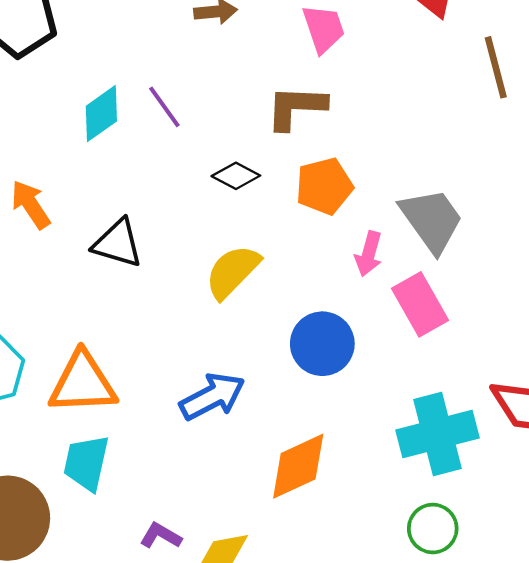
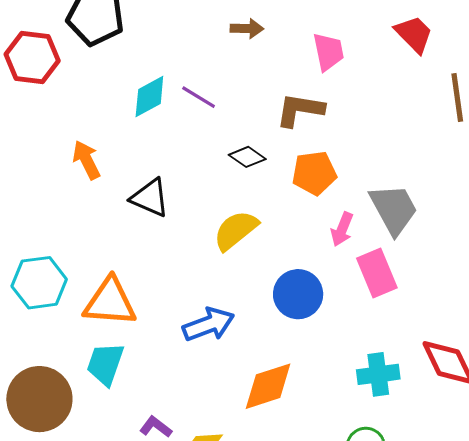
purple line: (164, 107) -> (199, 97), turned -30
cyan cross: (437, 434) -> (378, 374), size x0.7

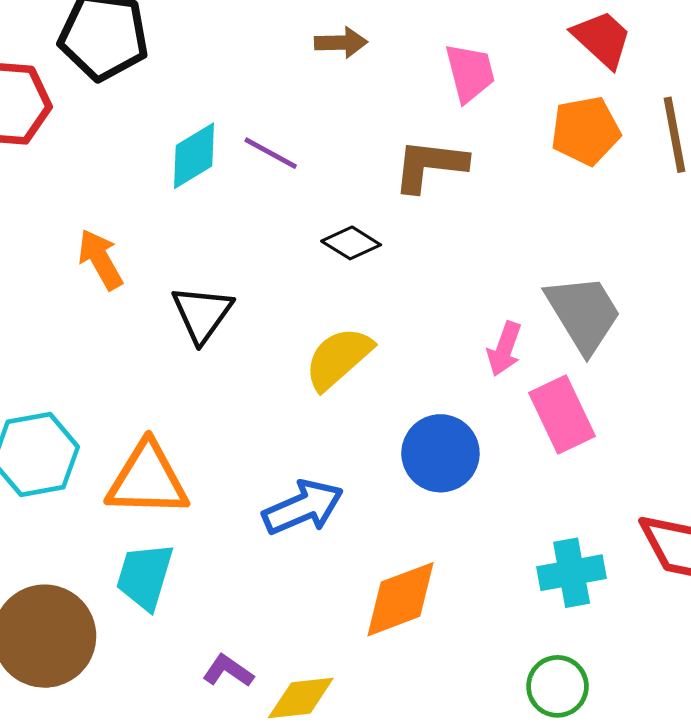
orange pentagon: (314, 173) -> (586, 131), moved
black triangle: (150, 198) -> (202, 314), turned 45

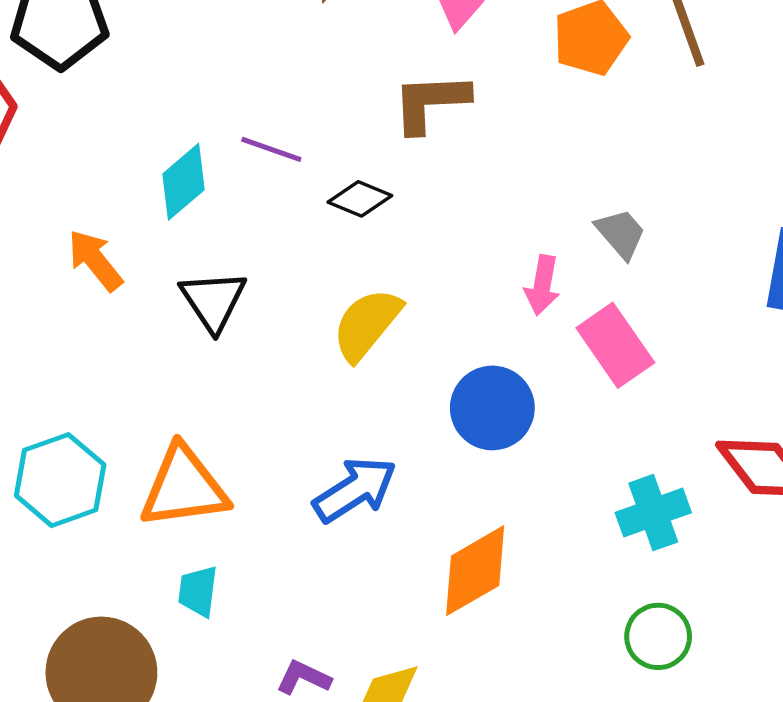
purple line: (271, 153) -> (271, 149), moved
cyan diamond: (194, 156) -> (184, 182), moved
gray trapezoid: (584, 313) -> (621, 234), size x0.6
cyan trapezoid: (145, 576) -> (198, 591), size x0.7

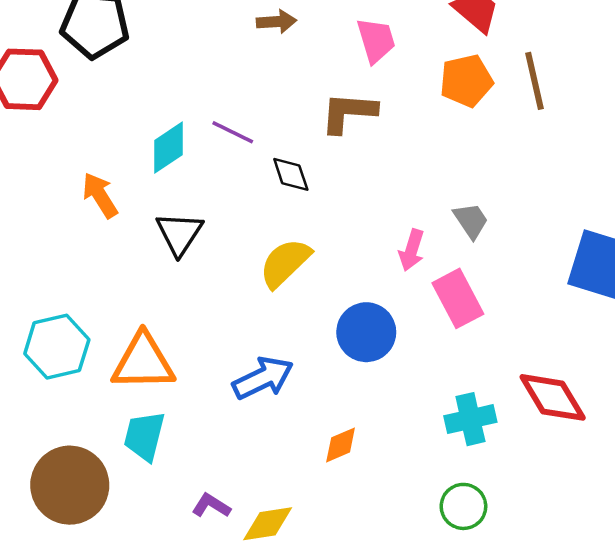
black diamond: (360, 199) -> (291, 174), turned 42
orange diamond: (475, 571) -> (341, 445), size x0.6
cyan trapezoid: (198, 591) -> (144, 436), size x1.4

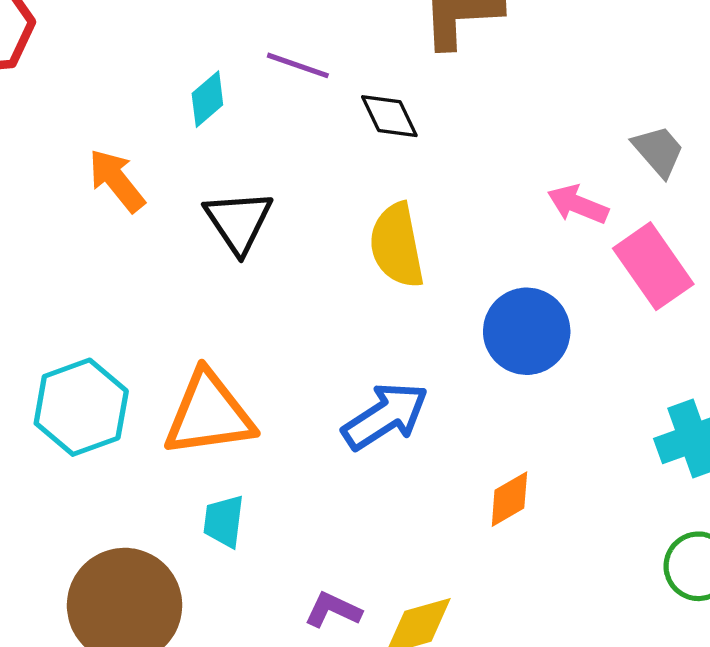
cyan diamond: (168, 148) -> (207, 99), size x0.7
pink arrow: (412, 250) -> (578, 204), turned 102
yellow semicircle: (285, 263) -> (397, 245), turned -50
cyan trapezoid: (144, 436) -> (224, 521), size x0.7

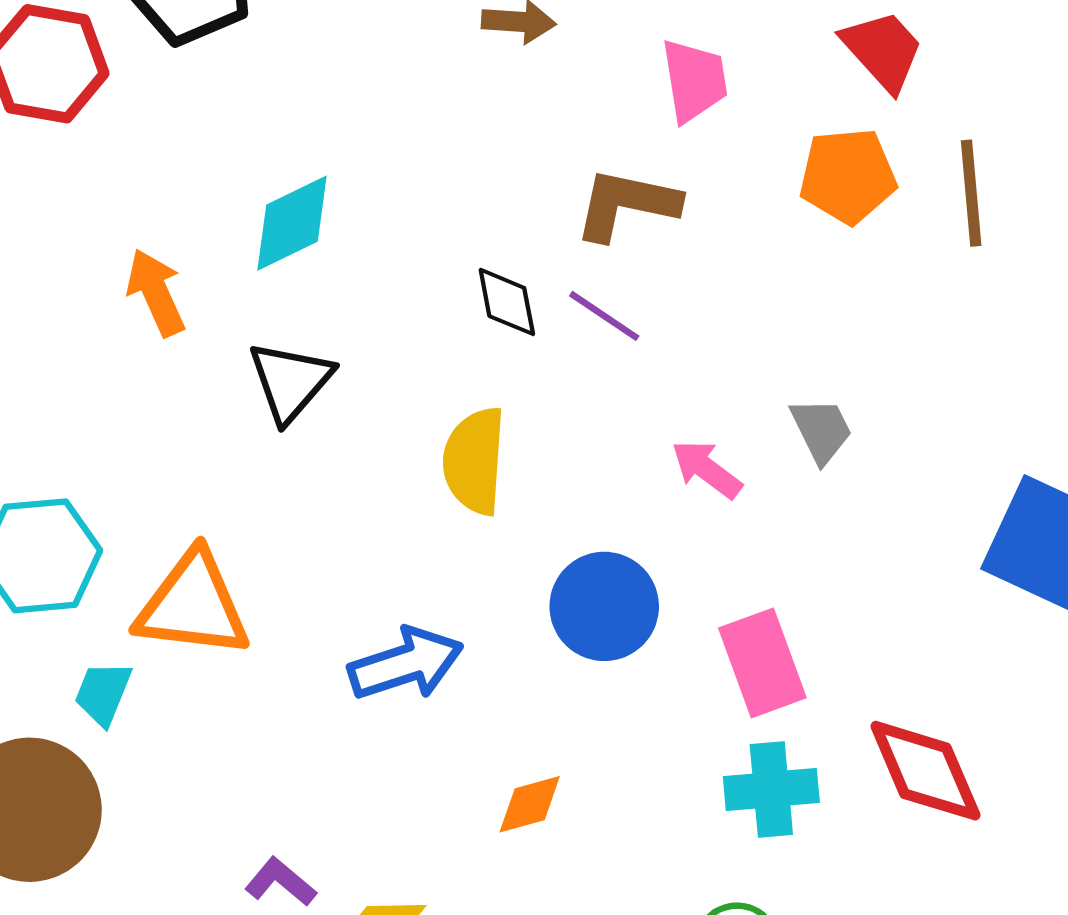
purple line: (298, 65) -> (604, 316), moved
cyan diamond: (207, 99) -> (292, 223), size x1.5
pink rectangle: (653, 266) -> (762, 663), moved
cyan trapezoid: (224, 521) -> (103, 693), moved

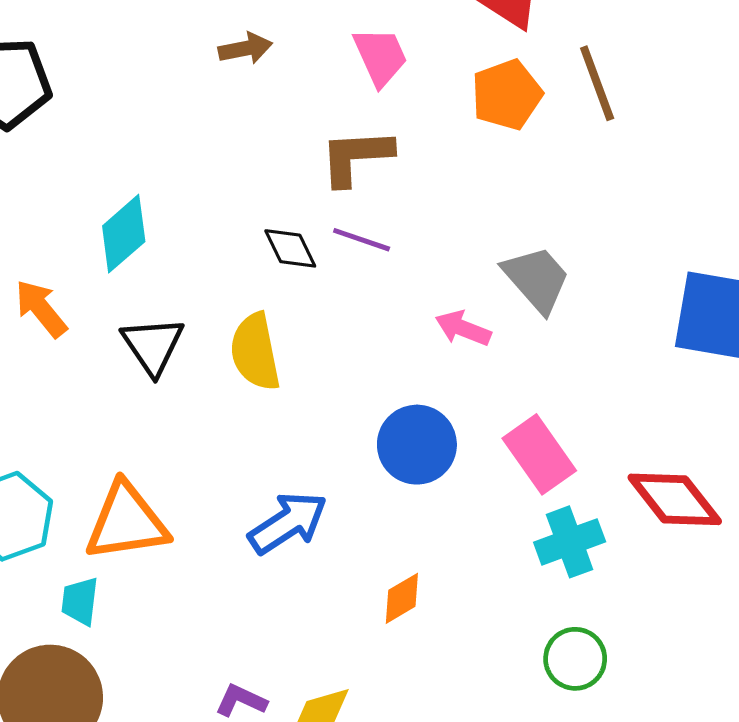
gray trapezoid: (821, 430) -> (537, 279), size x1.4
yellow semicircle: (474, 461) -> (255, 352), moved

